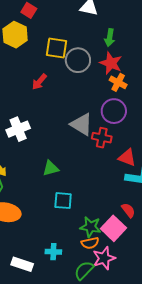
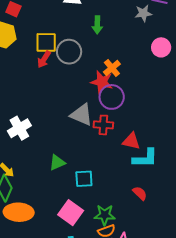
red star: (111, 63) -> (102, 82), moved
red arrow: (39, 82) -> (44, 59), moved
orange cross: (118, 82) -> (112, 68), turned 30
cyan square: (63, 201) -> (84, 179), moved
pink square: (114, 228) -> (71, 213), moved

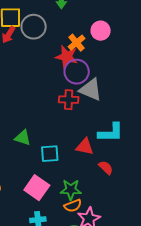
pink circle: (161, 47) -> (101, 31), moved
gray triangle: (81, 115) -> (91, 90), moved
red triangle: (131, 141) -> (85, 147), moved
green triangle: (57, 163) -> (23, 138), turned 42

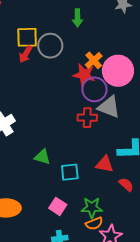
pink circle: (101, 31) -> (118, 71), moved, size x1.6
pink square: (37, 188) -> (58, 206), size x0.7

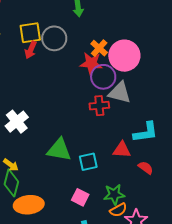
green triangle: (42, 157) -> (59, 150), size x1.5

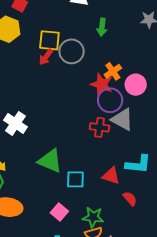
pink circle: (124, 56) -> (136, 85), size x0.7
white cross: (17, 122) -> (15, 123), turned -30

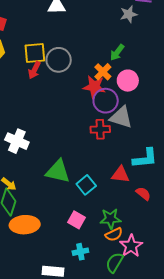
green arrow: (102, 27) -> (117, 52), moved, turned 42
cyan square: (75, 179) -> (86, 185), turned -30

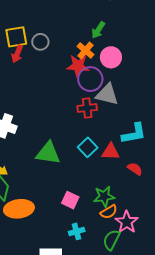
gray circle: (59, 60) -> (40, 42), size x0.7
cyan square: (86, 185) -> (88, 147), moved

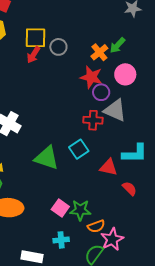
orange cross: (85, 50) -> (99, 52), moved
purple circle: (90, 79) -> (101, 92), size x0.7
cyan square: (88, 147) -> (79, 149), moved
green star: (104, 196) -> (80, 210), moved

